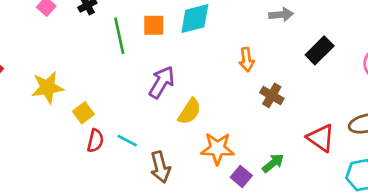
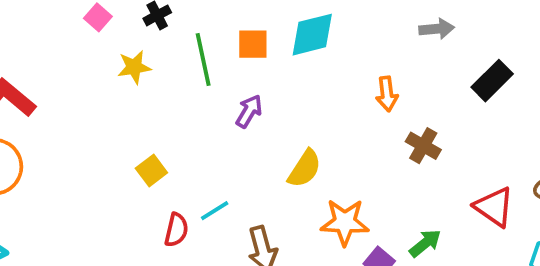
purple arrow: (162, 82) -> (249, 111), moved, size x0.7
yellow star: (48, 88) -> (134, 67), moved, size x0.7
red semicircle: (95, 141) -> (176, 230), moved
cyan line: (127, 141) -> (215, 211), turned -60

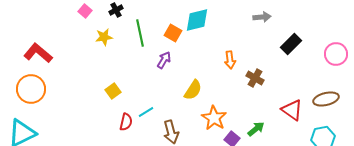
orange square: (253, 44) -> (173, 33), moved, turned 30
orange arrow: (387, 94) -> (230, 60), moved
orange star: (345, 222) -> (214, 118), turned 30

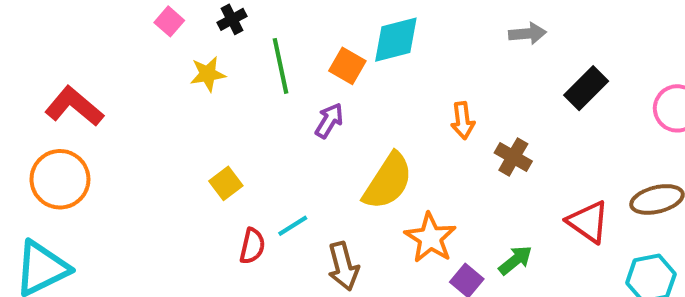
yellow semicircle: (193, 90) -> (388, 181), size x1.4

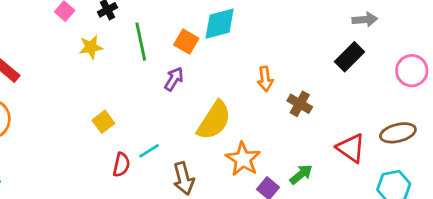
gray arrow: (527, 34) -> (365, 19), moved

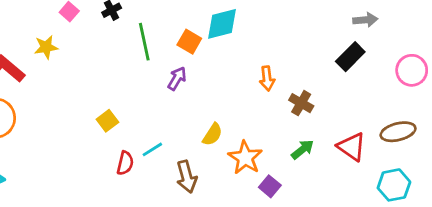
yellow star: (91, 47) -> (46, 47), moved
yellow semicircle: (214, 120) -> (212, 134), moved, size x0.6
green arrow: (301, 174) -> (303, 149), moved

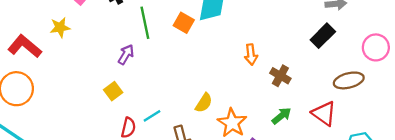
purple arrow: (177, 78) -> (126, 55), moved
brown ellipse: (398, 132) -> (349, 80), moved

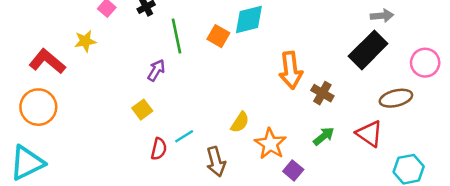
black rectangle: (323, 36) -> (368, 50), size x1.4
orange arrow: (251, 55) -> (291, 70), size x1.6

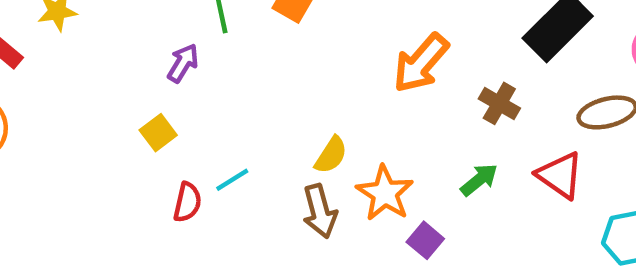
orange arrow: (291, 70) -> (421, 63), turned 48
brown cross: (322, 93) -> (499, 103), moved
brown arrow: (216, 162) -> (320, 211), moved

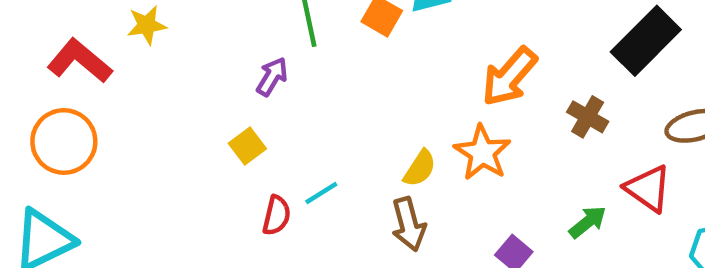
green arrow: (479, 180) -> (588, 222), moved
orange star: (385, 193) -> (482, 153), moved

